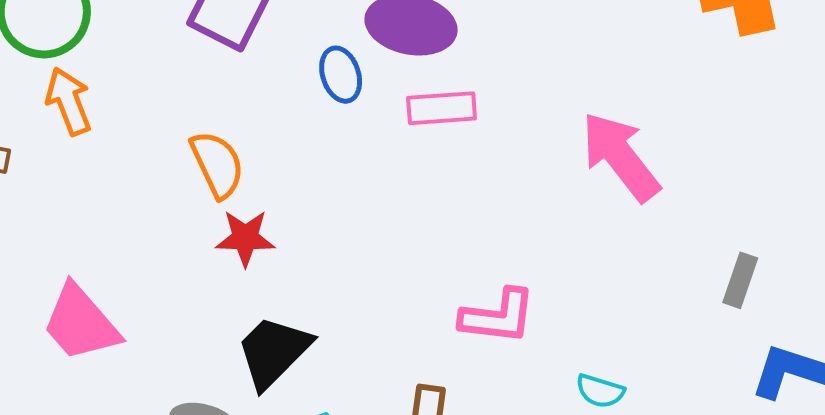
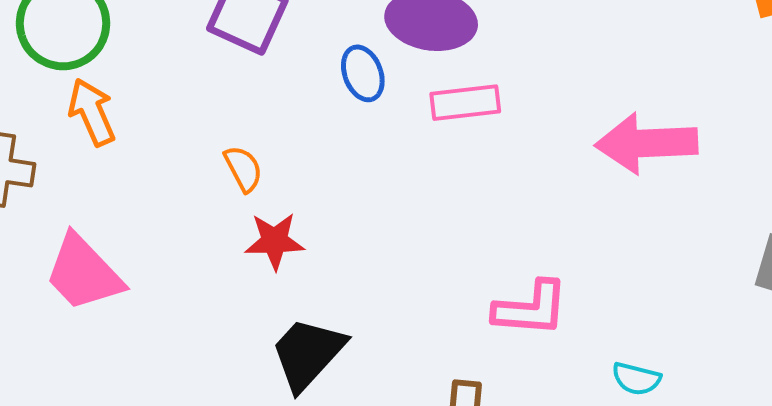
pink arrow: (620, 157) -> (646, 143), turned -52
orange semicircle: (217, 164) -> (243, 169), size x0.7
pink trapezoid: (81, 323) -> (83, 273), moved

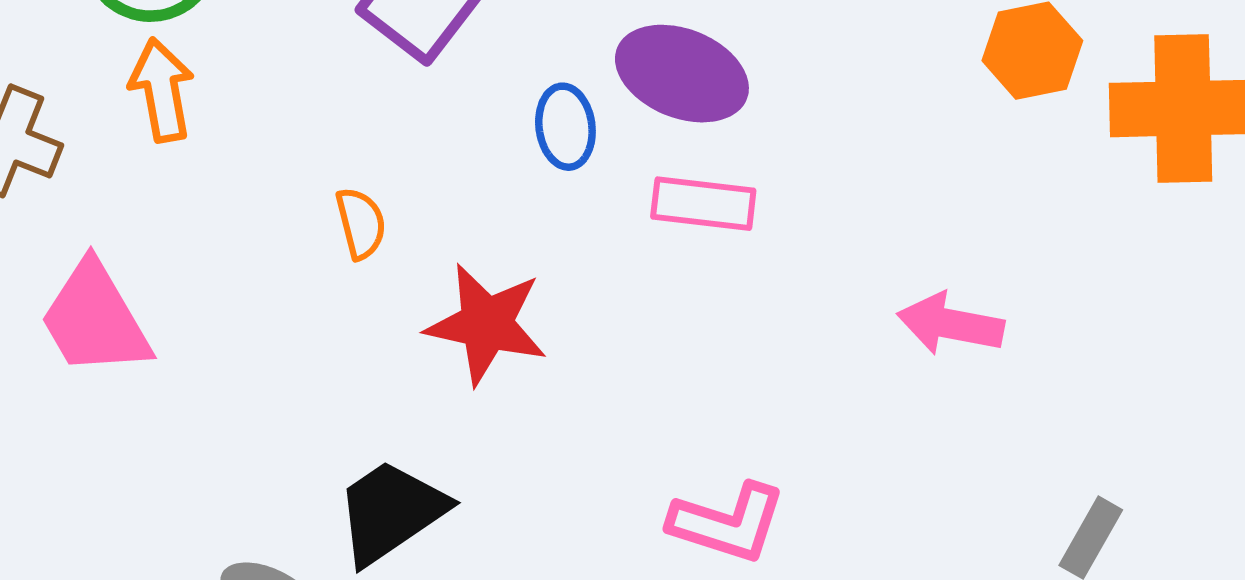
pink arrow: (646, 143) -> (950, 324), size x0.7
red star: (275, 241) -> (486, 324), moved, size x1.4

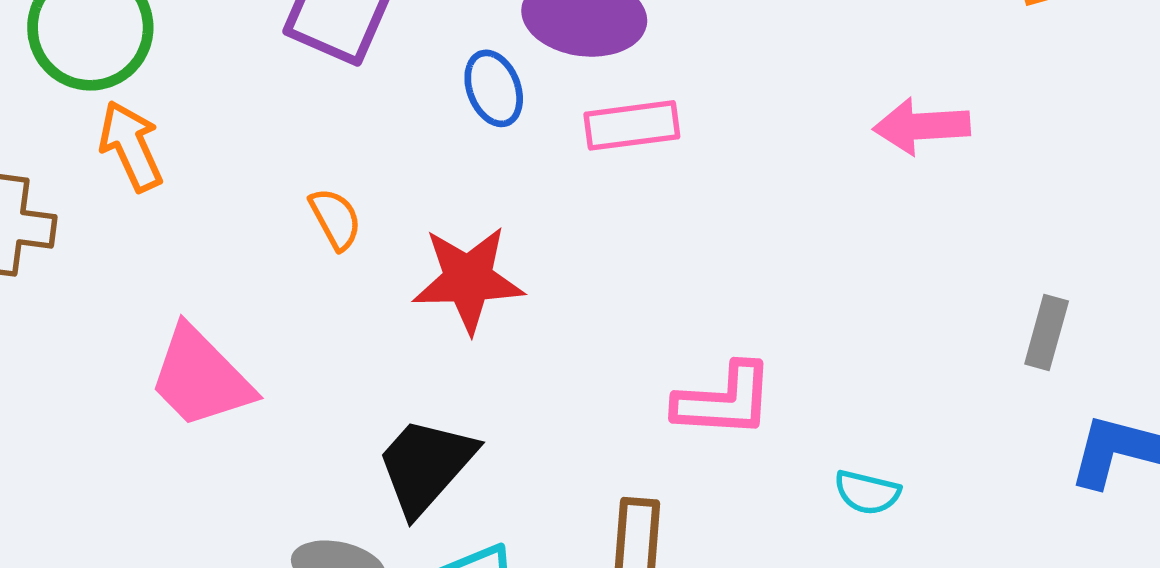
pink trapezoid: (95, 319) -> (201, 378), moved
pink arrow: (950, 324) -> (922, 126), moved

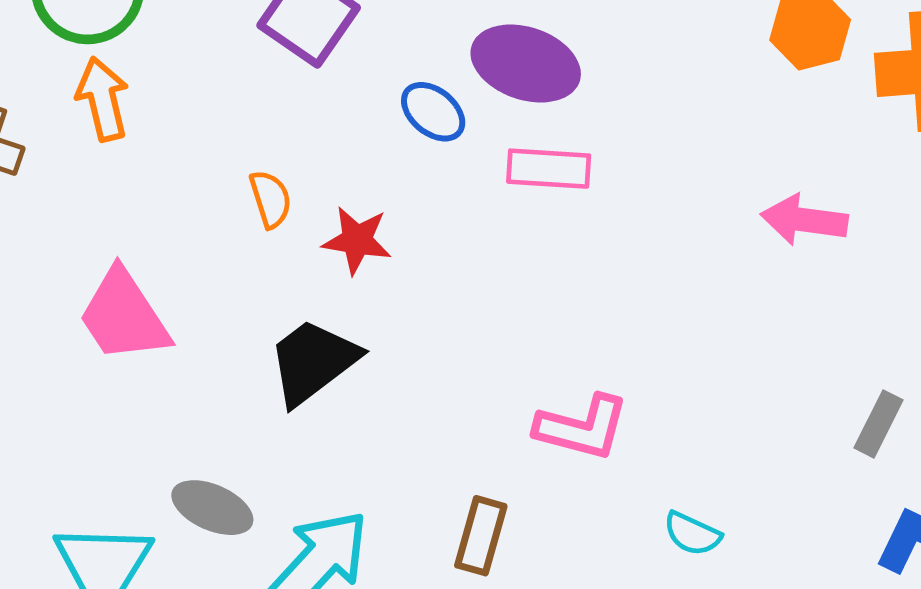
blue ellipse: (494, 88) -> (433, 112), turned -40
red star: (468, 279) -> (357, 240), moved, size x0.7
black trapezoid: (426, 466) -> (313, 362), moved

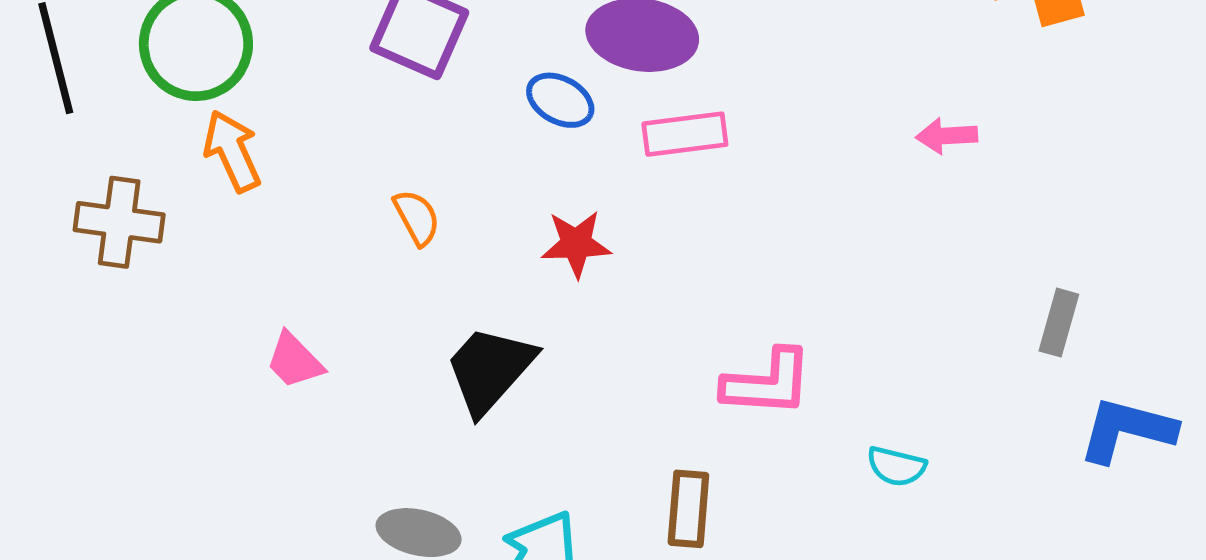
pink arrow: (804, 220) -> (947, 136), size x0.7
red star: (357, 240) -> (576, 244), moved
pink trapezoid: (124, 316) -> (294, 361), size x0.6

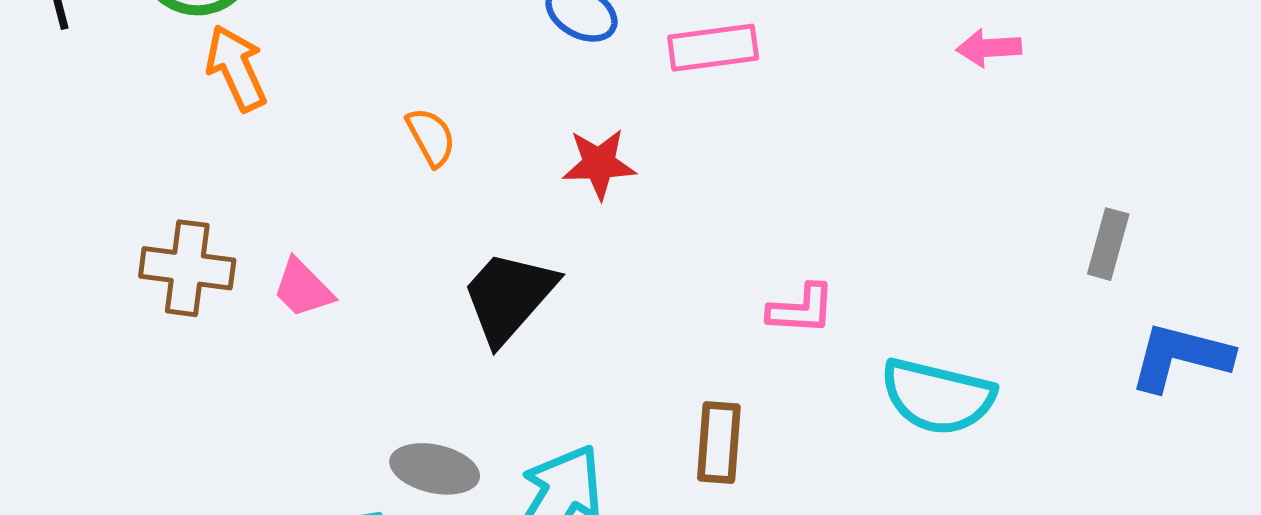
brown cross: (119, 222) -> (187, 268), moved
pink L-shape: (767, 383) -> (801, 309), size x0.7
cyan semicircle: (896, 466) -> (938, 397), size x1.8

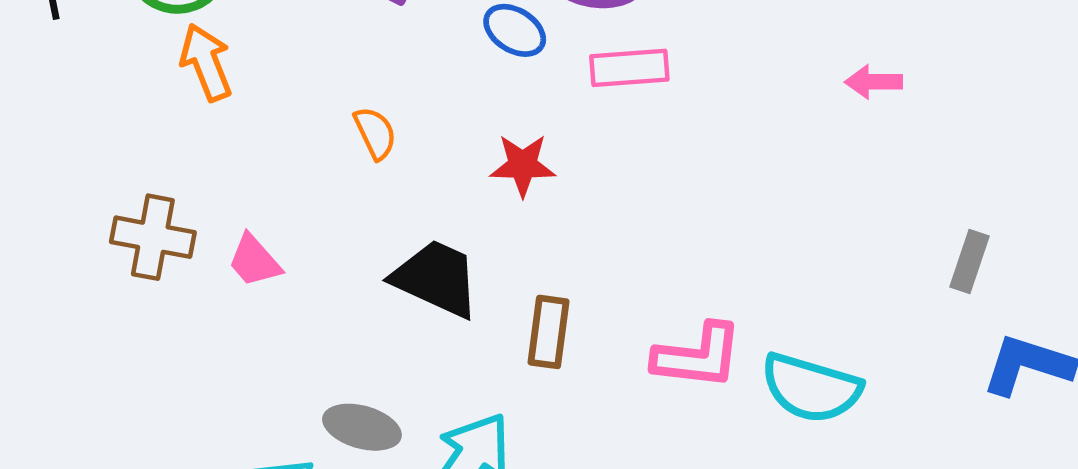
black trapezoid: (509, 297) -> (436, 278), turned 70
pink L-shape: (801, 309) -> (698, 356), moved, size x1.5
brown rectangle: (719, 442) -> (548, 332), moved

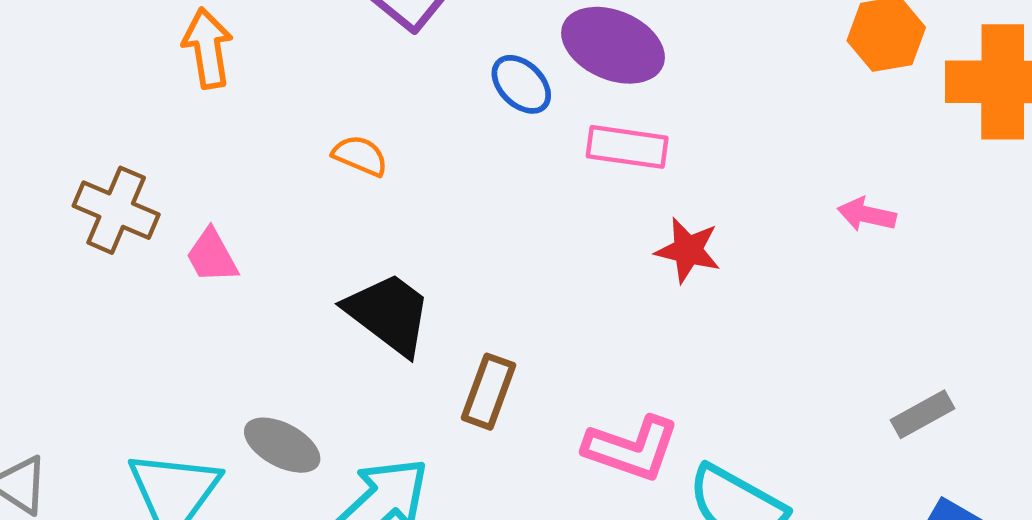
orange semicircle: (375, 133) -> (360, 156), turned -54
red star: (523, 165) -> (688, 250), moved
gray rectangle: (970, 261) -> (923, 414), turned 30

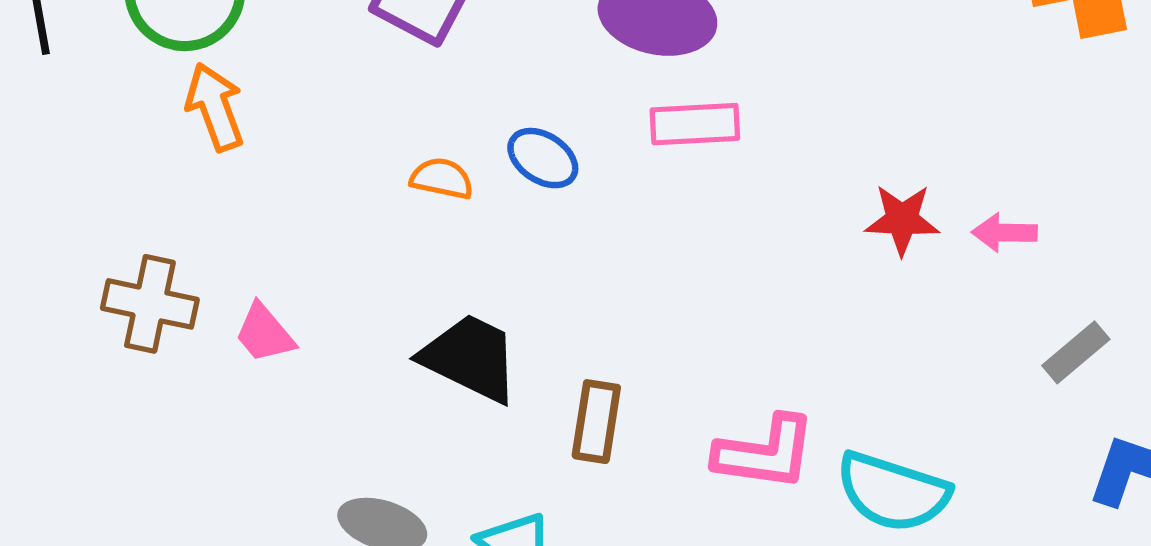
blue ellipse: (521, 84) -> (543, 158), moved
orange semicircle: (360, 156) -> (442, 178), moved
pink arrow: (867, 215) -> (1004, 233), moved
red star: (688, 250) -> (902, 220), moved

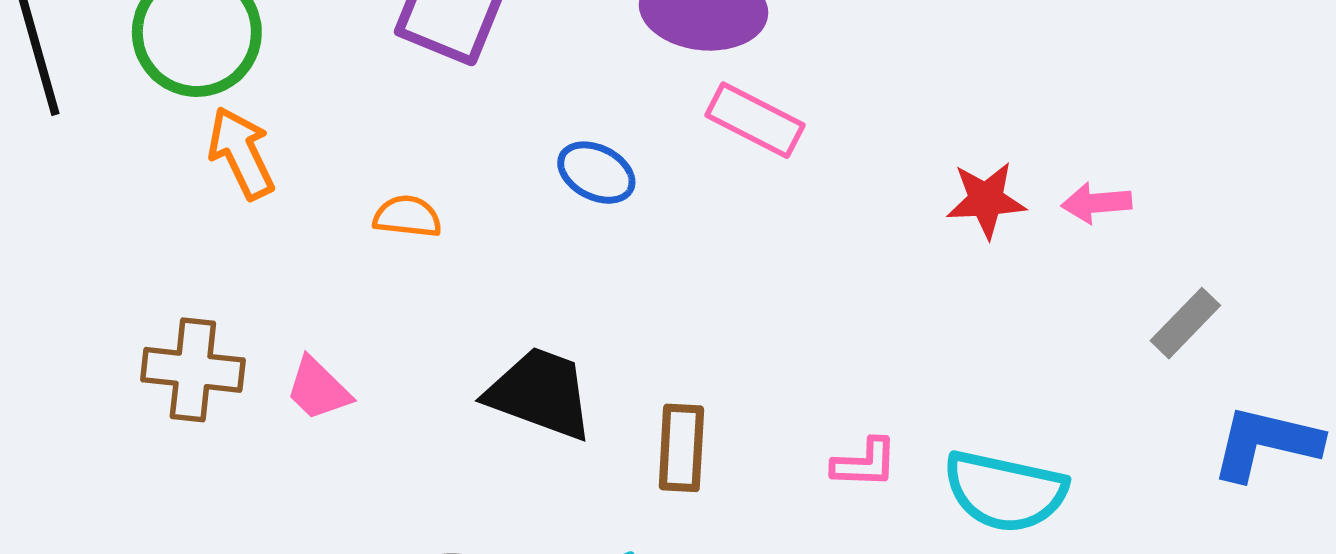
pink rectangle: (695, 124) -> (755, 120), turned 36
orange semicircle: (442, 178) -> (407, 217), moved
pink L-shape: (765, 453) -> (865, 463), size x0.6

